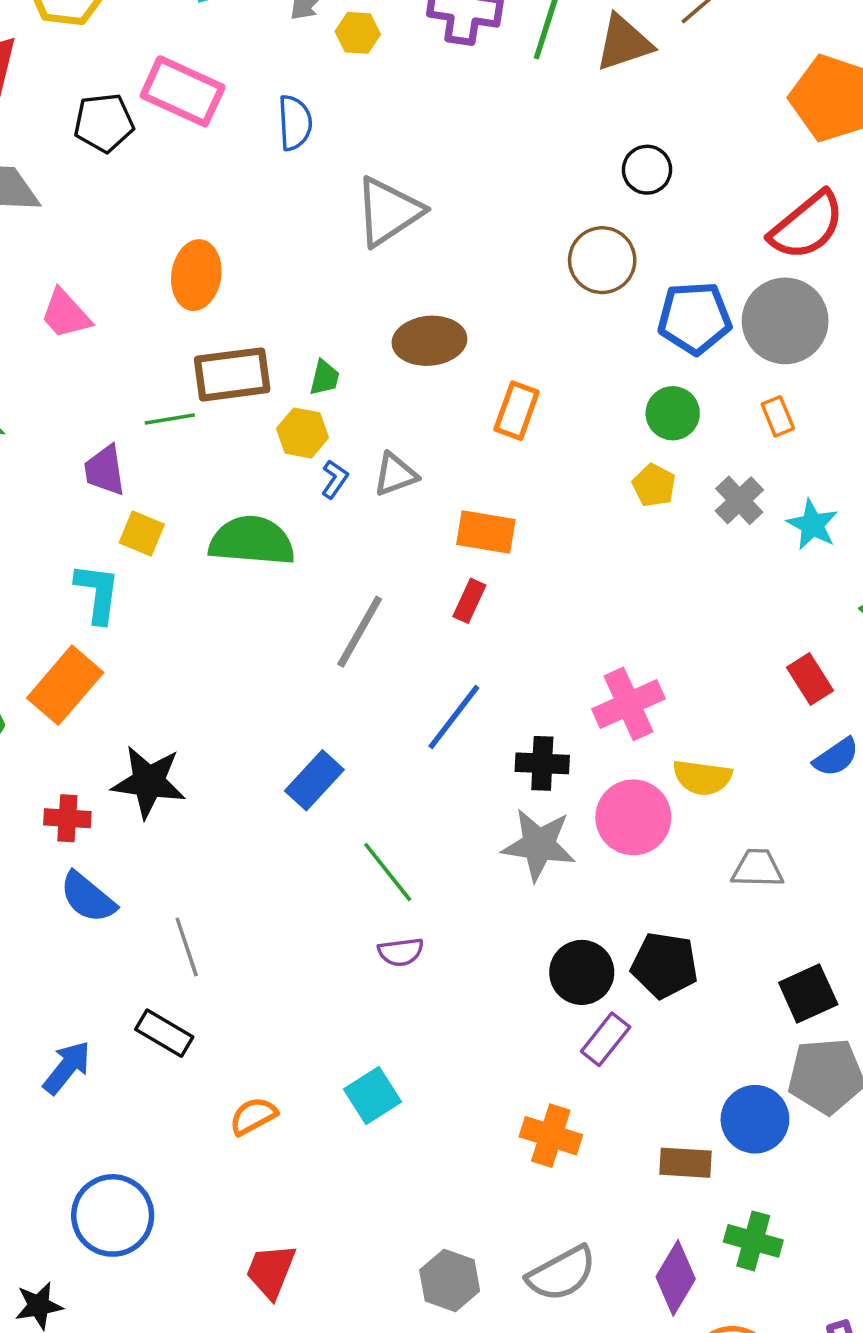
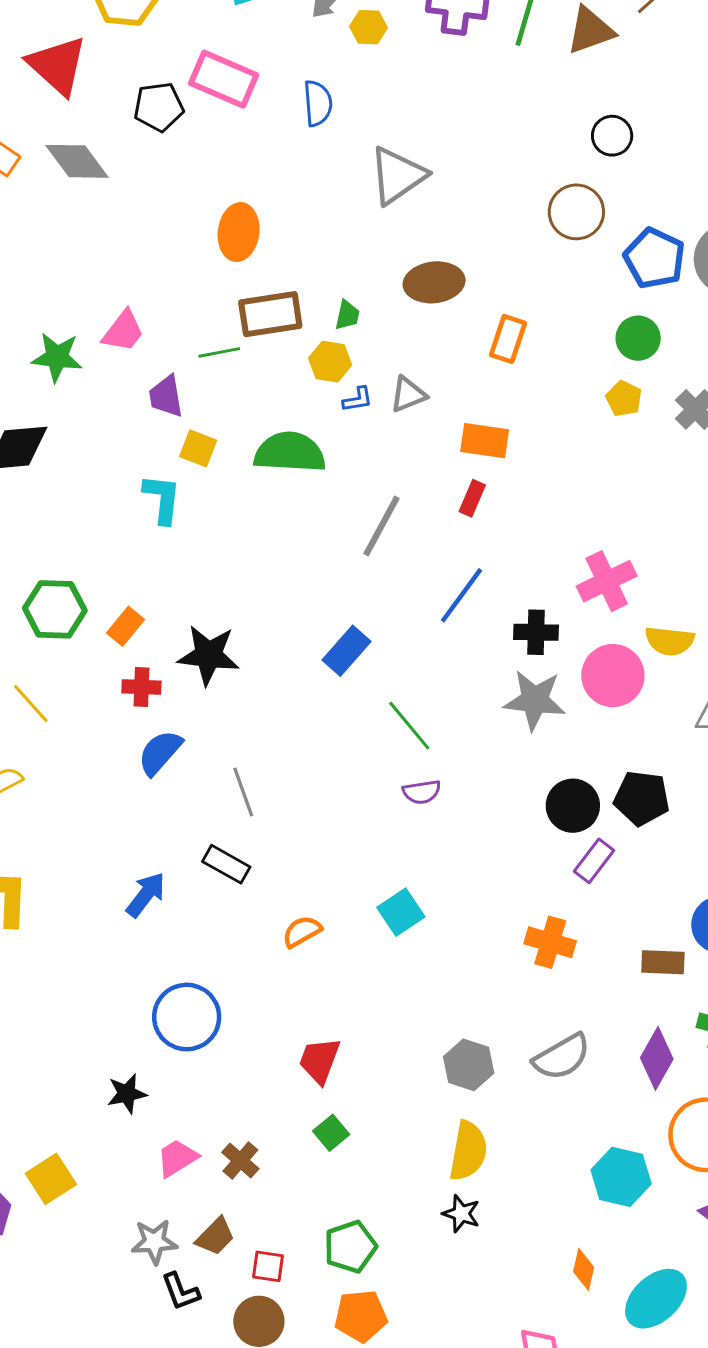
pink trapezoid: (66, 314) -> (123, 331), moved, turned -99
blue pentagon: (695, 318) -> (654, 258), turned 30
blue L-shape: (335, 479) -> (358, 399), turned 48
orange rectangle: (65, 685) -> (125, 626), moved, size x0.6
blue semicircle: (88, 897) -> (160, 753), turned 93

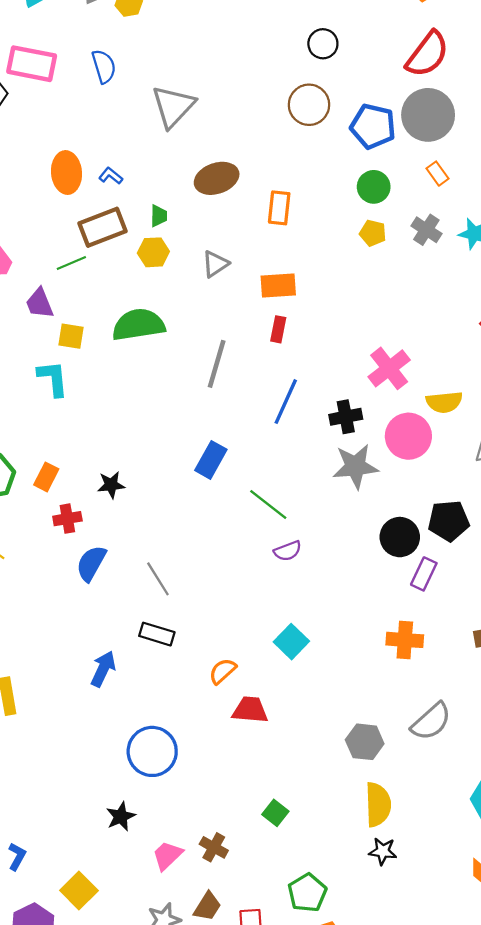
blue L-shape: (358, 399) -> (111, 176), moved, turned -120
black star: (208, 655) -> (111, 485), size x0.6
red trapezoid: (319, 1060) -> (250, 710), moved, turned 87

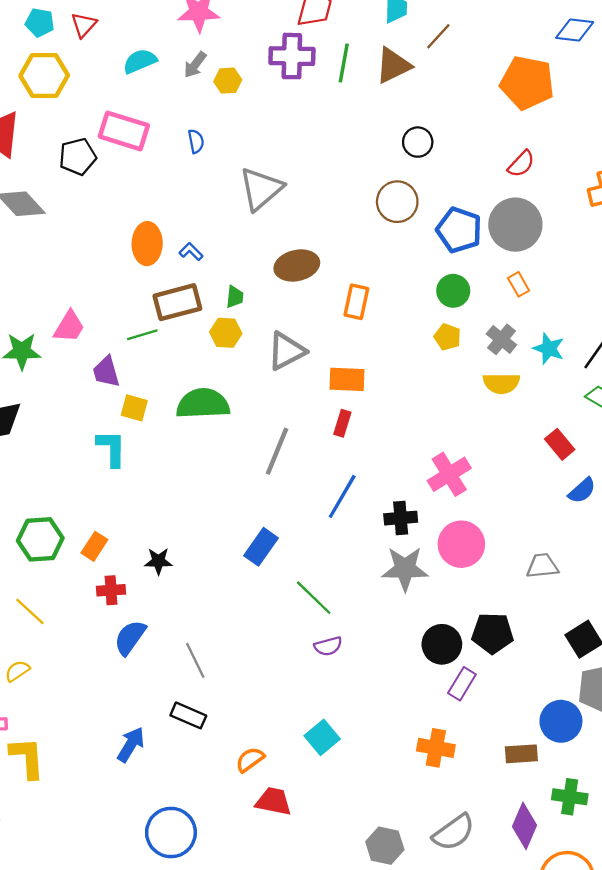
red semicircle: (427, 54) -> (521, 164), size x0.6
blue semicircle: (104, 66) -> (196, 141), size x0.7
gray triangle: (215, 264) -> (286, 351), size x1.4
yellow semicircle: (444, 402) -> (501, 383), moved

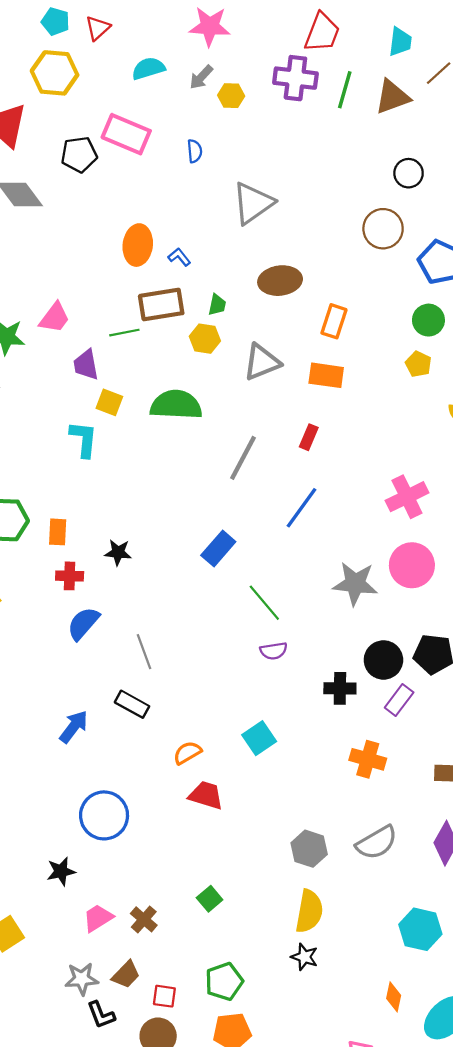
orange rectangle: (347, 379) -> (326, 375), moved
black cross: (401, 518) -> (340, 688), moved
orange rectangle: (94, 546) -> (58, 532), turned -36

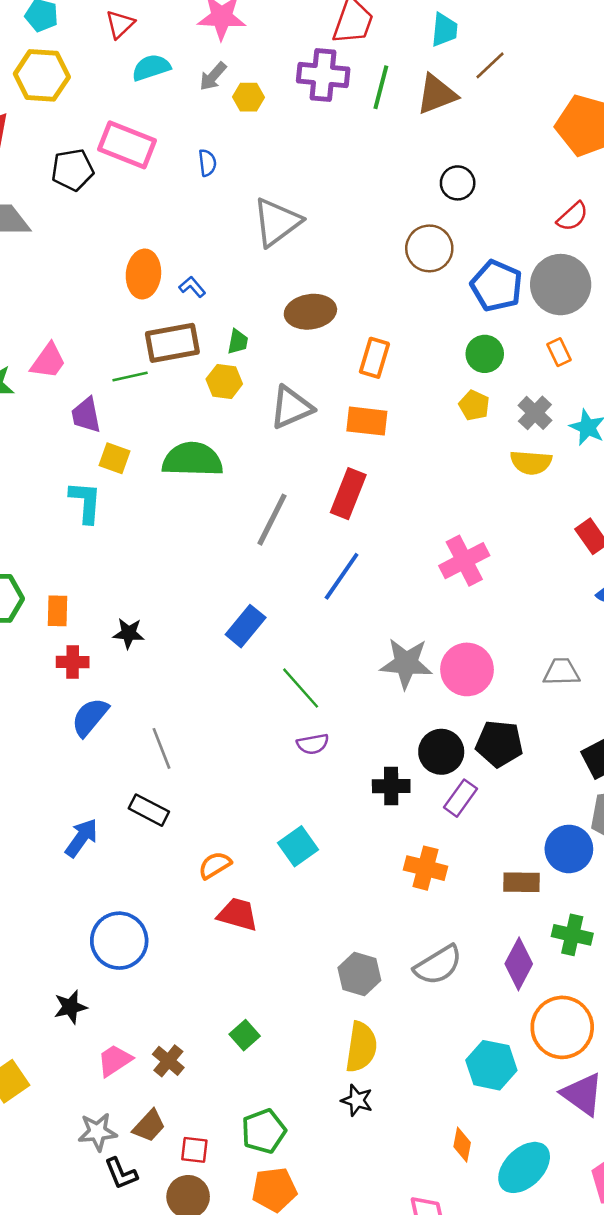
red triangle: (98, 28) -> (120, 24), moved
red rectangle: (309, 437) -> (348, 494), size x1.6
pink circle: (412, 565) -> (467, 669), moved

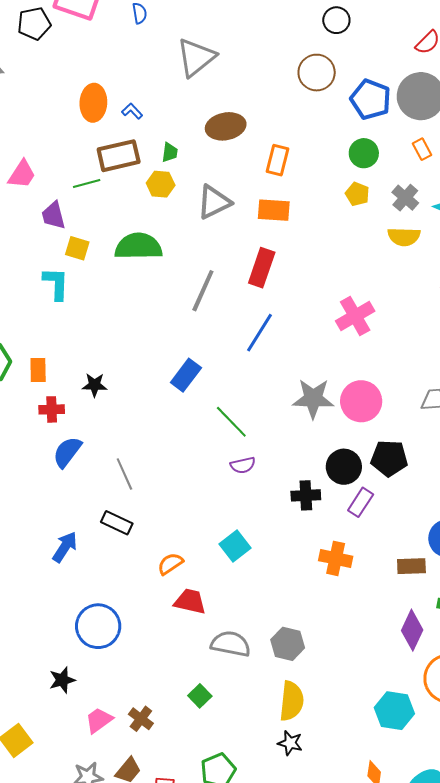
gray semicircle: (438, 965) -> (231, 644), moved, turned -135

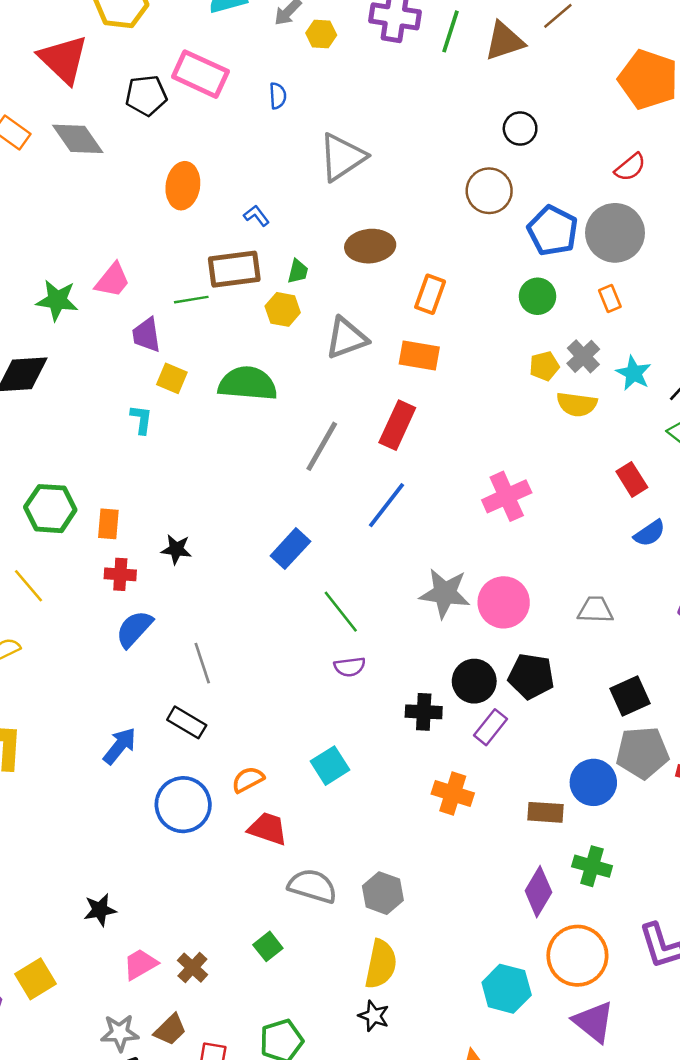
orange ellipse: (93, 103) -> (183, 186), moved
yellow pentagon: (357, 194) -> (544, 366), moved, turned 30
cyan L-shape: (56, 284) -> (141, 419), size x0.7
blue circle: (98, 626) -> (183, 805), moved

